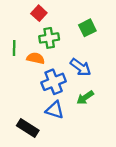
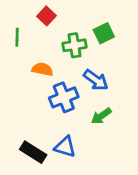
green cross: (49, 38) -> (74, 45), moved
green line: (14, 48) -> (17, 37), moved
blue triangle: (55, 110) -> (65, 147), moved

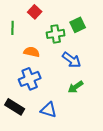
blue cross: (64, 97) -> (30, 79), moved
black rectangle: (33, 152) -> (15, 107), moved

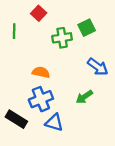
orange semicircle: (32, 52) -> (41, 72), moved
blue arrow: (72, 60) -> (98, 67), moved
blue cross: (30, 79) -> (41, 99), moved

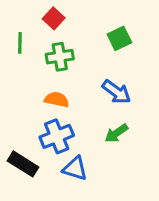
green cross: (62, 38) -> (60, 57), moved
blue arrow: (98, 67) -> (116, 92), moved

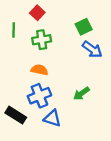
blue arrow: (116, 92) -> (92, 49), moved

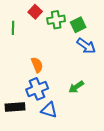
green cross: (42, 40) -> (56, 20), moved
orange semicircle: (39, 70) -> (37, 65), turned 56
black rectangle: (16, 115) -> (15, 107), turned -36

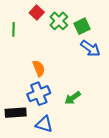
green cross: (56, 20) -> (59, 21), turned -36
green arrow: (76, 87) -> (73, 98), moved
blue triangle: (49, 110) -> (44, 124), moved

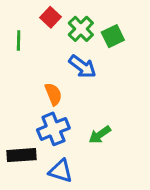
blue arrow: (90, 48) -> (82, 67), moved

